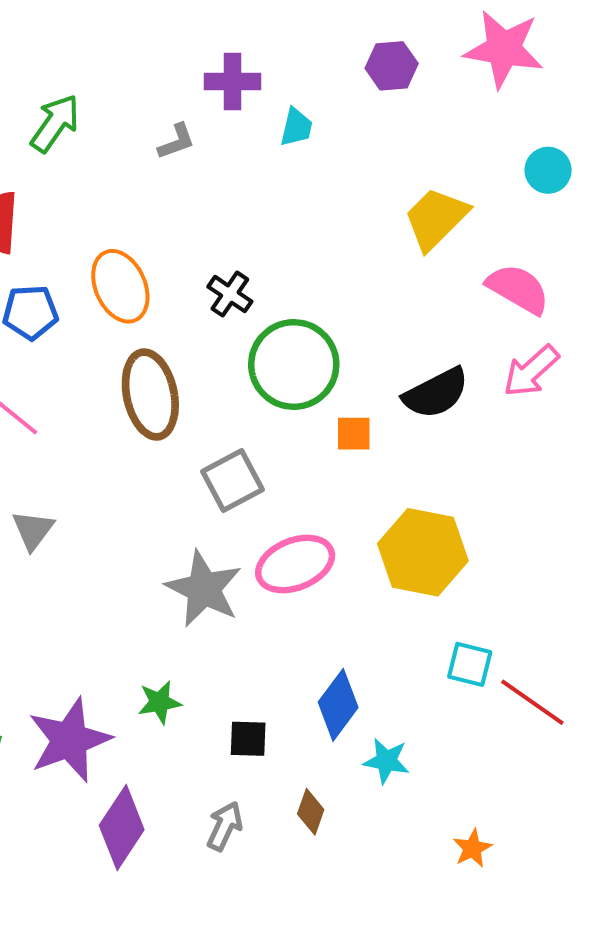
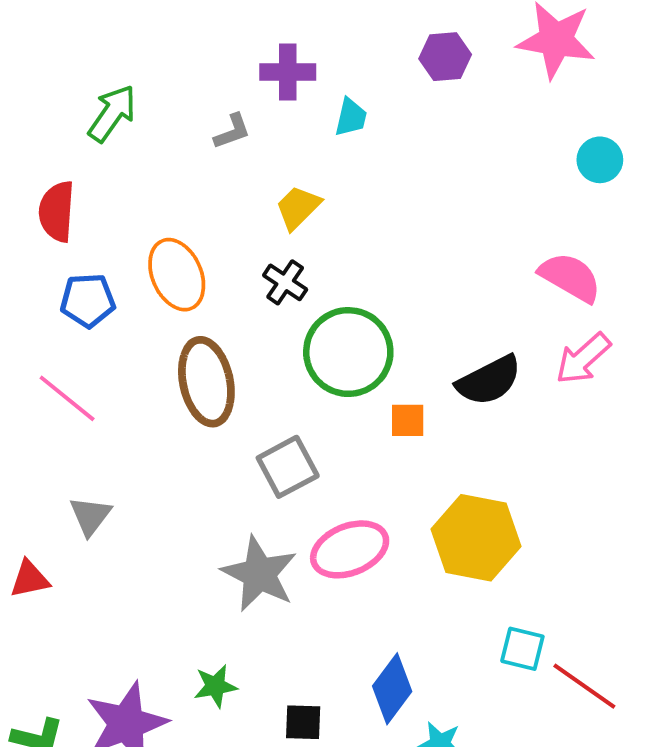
yellow trapezoid: (436, 218) -> (298, 208), moved, size x0.7

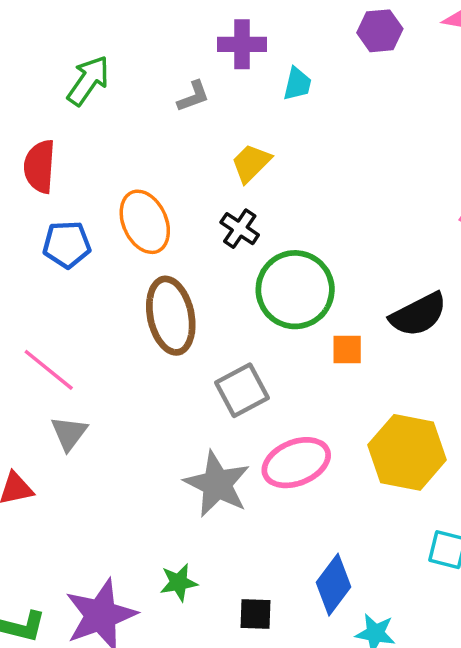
pink line: (67, 398) -> (49, 370), moved

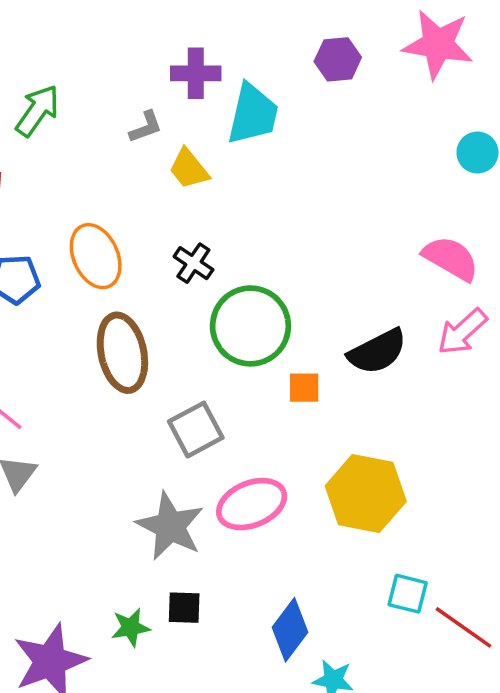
cyan trapezoid: (297, 84) -> (253, 114), size x1.8
yellow trapezoid: (251, 163) -> (189, 169), moved, turned -84
black square: (256, 614) -> (184, 608), moved

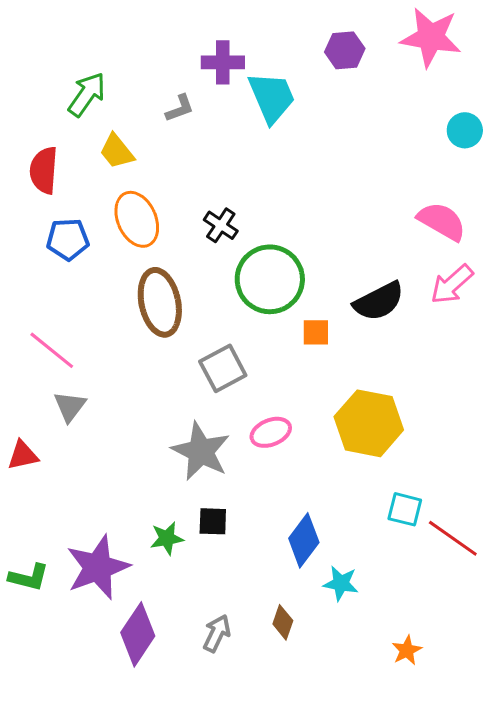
cyan trapezoid: (253, 114) -> (272, 97), turned -36
yellow trapezoid: (189, 169) -> (117, 151), moved
pink ellipse: (252, 504) -> (271, 432), size x0.7

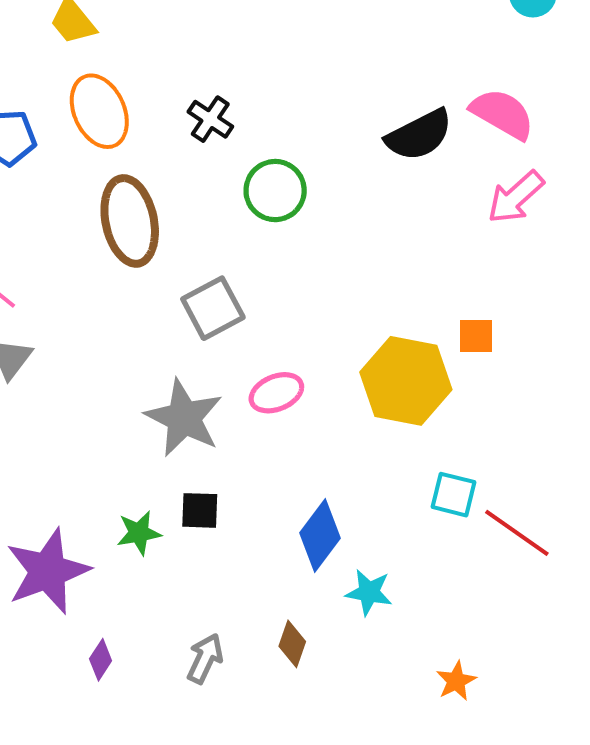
green circle: (270, 279) -> (275, 191), size x0.7
black semicircle: (379, 301) -> (419, 135), moved
orange square: (316, 332) -> (476, 336), moved
purple diamond: (138, 634) -> (101, 660), size x0.5

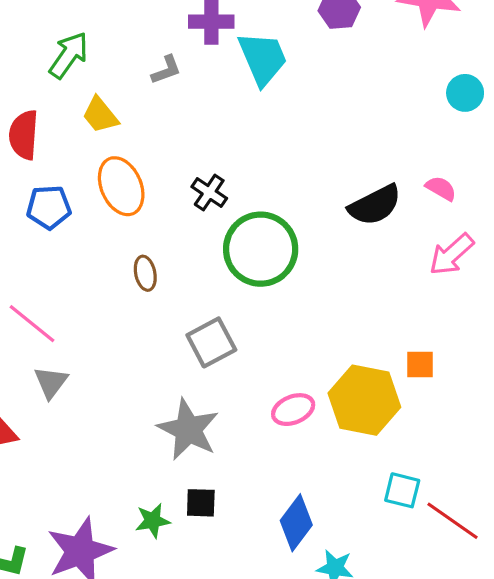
pink semicircle: (502, 114) -> (441, 188), size x0.6
green circle: (275, 191) -> (261, 249), size x1.5
brown ellipse: (130, 221) -> (145, 273), size x0.5
pink ellipse: (276, 393) -> (293, 410), moved

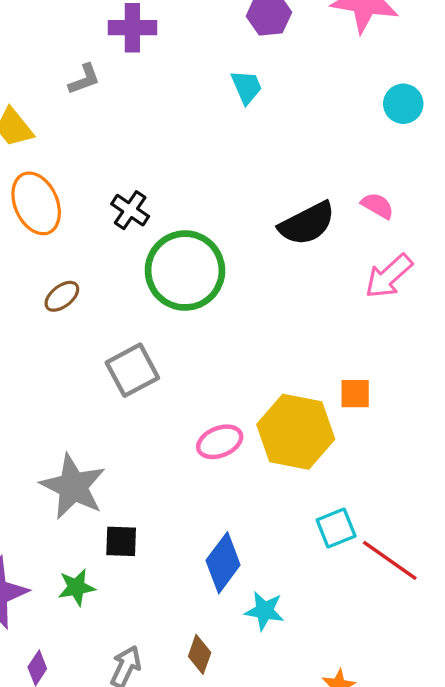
cyan trapezoid: (263, 58) -> (247, 87), moved, size x0.6
brown ellipse: (145, 273) -> (62, 296), turned 64
gray star: (188, 429) -> (73, 487), moved
cyan square: (402, 490) -> (336, 528), turned -36
green star: (153, 521) -> (76, 587), moved

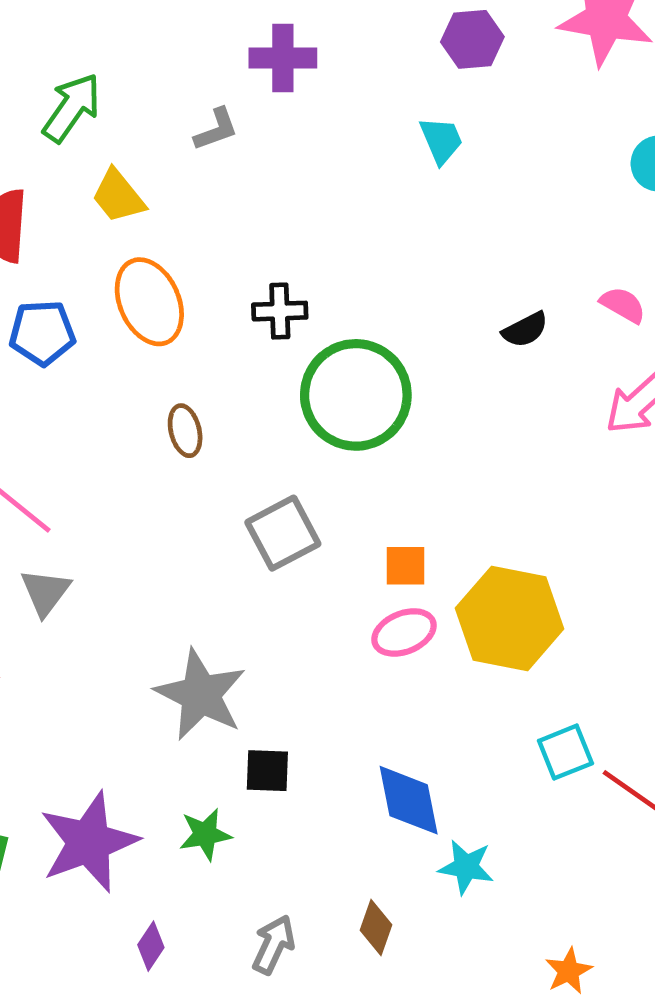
black cross: (130, 210) -> (280, 311), turned -36
black semicircle: (307, 224) -> (525, 330), size x0.6
brown ellipse: (62, 296) -> (185, 431), turned -66
orange square: (355, 394) -> (406, 566), moved
blue diamond: (223, 563) -> (409, 800), turned -48

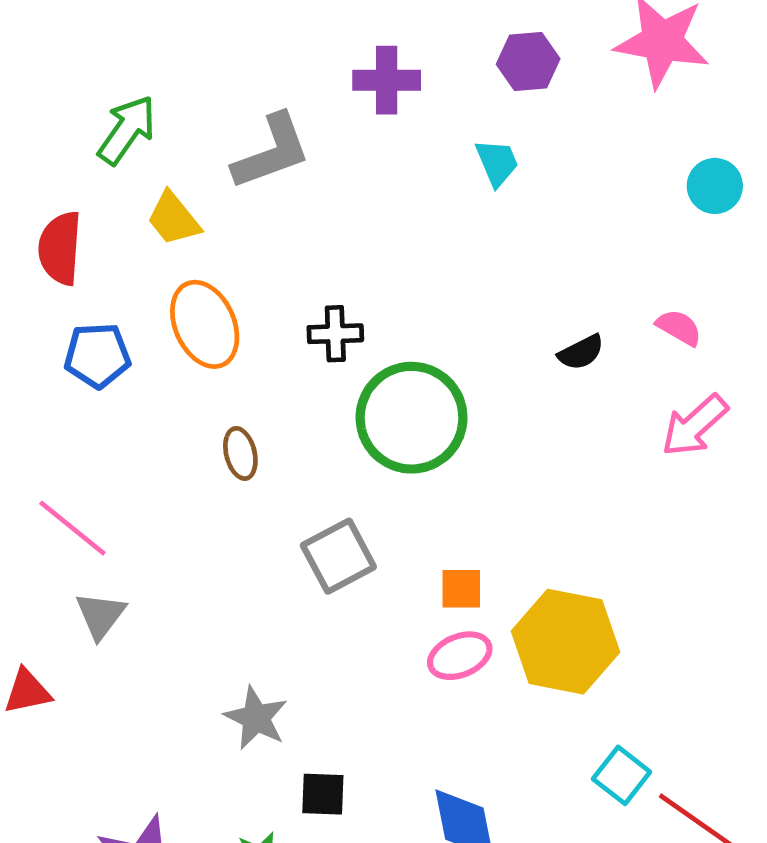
purple cross: (283, 58) -> (387, 80), moved
gray L-shape: (216, 129) -> (272, 152), size x1.8
gray star: (201, 695) -> (256, 718), size x0.7
cyan square: (565, 752) -> (622, 775), turned -30

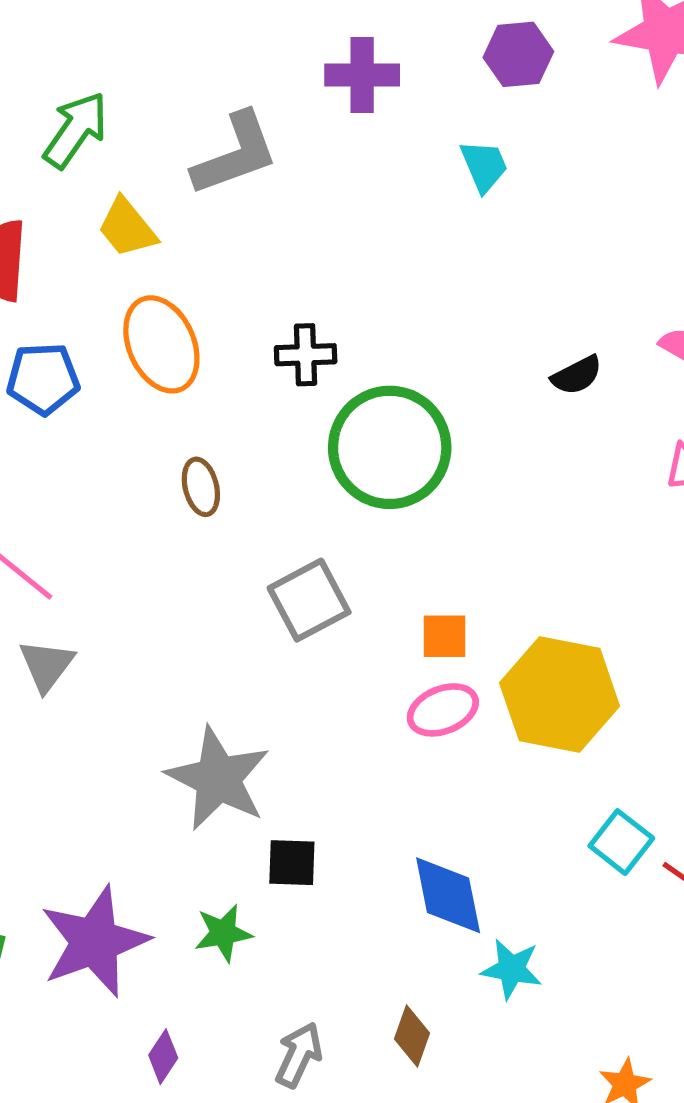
gray star: (256, 718) -> (218, 779), size x1.5

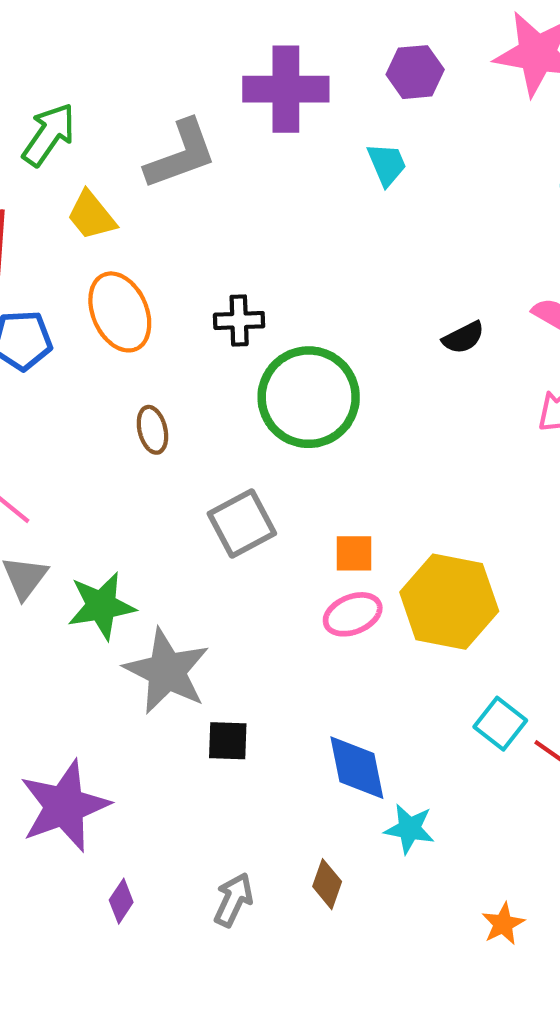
purple cross: (362, 75) -> (286, 89), size x1.4
green star: (223, 933) -> (101, 606), moved, size x1.4

